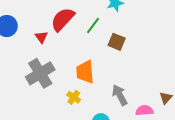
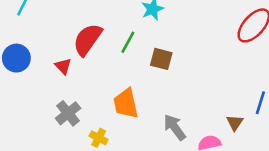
gray cross: (40, 73) -> (68, 113), size x0.7
yellow cross: (74, 97) -> (99, 138), moved

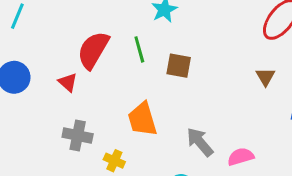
green line: (128, 42) -> (139, 49), turned -40
gray cross: (68, 113) -> (78, 135), turned -35
brown triangle: (235, 123) -> (265, 77), moved

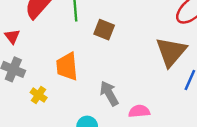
brown triangle: (265, 77) -> (171, 52), size x2.0
red triangle: (68, 82) -> (12, 36), moved

